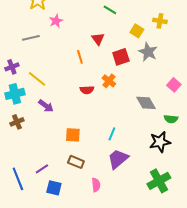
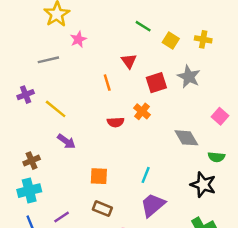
yellow square: (137, 31) -> (171, 41), moved
cyan cross: (15, 94) -> (29, 191), moved
black star: (160, 142) -> (203, 185), turned 30

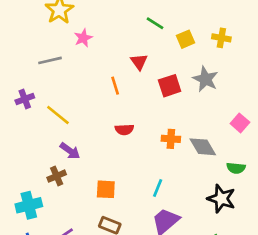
yellow square: (171, 41) -> (185, 39), turned 35
orange cross: (142, 111) -> (171, 139), moved, turned -35
brown cross: (32, 161) -> (57, 176), moved

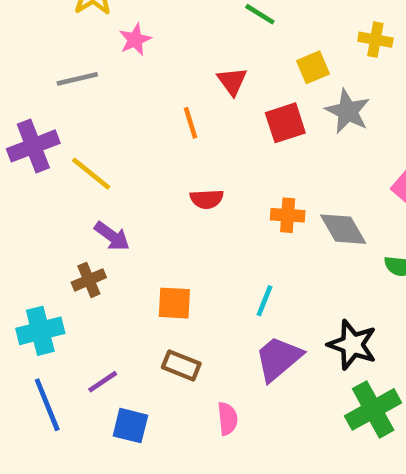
yellow square: (185, 39) -> (313, 67), moved
purple cross: (25, 99) -> (33, 146), size x1.5
black star: (221, 199) -> (352, 345), moved

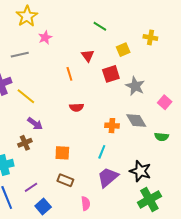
gray star: (348, 111) -> (135, 86), moved
orange cross: (288, 215) -> (112, 126), moved
blue square: (130, 426) -> (43, 207), turned 35

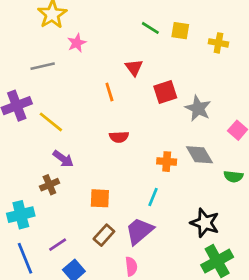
yellow square: (123, 50) -> (180, 31), moved, turned 32
purple trapezoid: (108, 177) -> (139, 231), moved
brown rectangle: (65, 180) -> (104, 235), turned -70

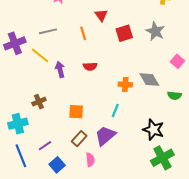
gray line: (43, 66) -> (48, 31), moved
gray star: (198, 108) -> (155, 31), moved
purple arrow: (63, 159) -> (60, 69), moved, turned -140
pink semicircle: (131, 266) -> (90, 160), moved

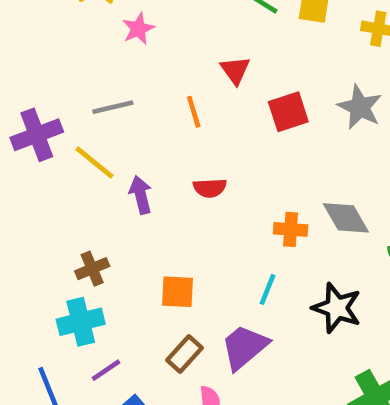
cyan cross: (18, 124) -> (81, 322), moved
black star: (153, 130) -> (337, 308), moved

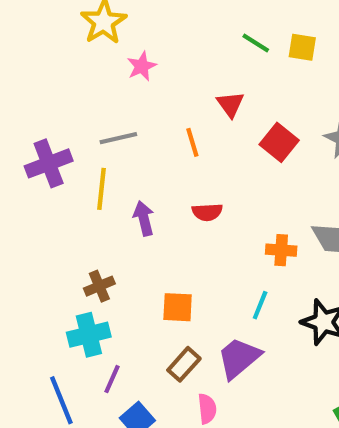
red square: (288, 112) -> (279, 142), turned -33
yellow line: (94, 163) -> (101, 189), turned 57
purple line: (106, 370) -> (112, 379), turned -32

